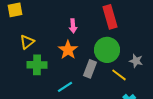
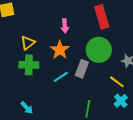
yellow triangle: (27, 42) -> (28, 43), moved
yellow line: (119, 75) -> (117, 82), moved
cyan line: (65, 87) -> (61, 77), moved

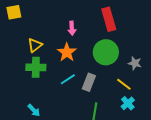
gray rectangle: (82, 69) -> (89, 82), moved

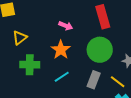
pink arrow: (72, 28) -> (66, 26), turned -64
yellow triangle: (35, 45) -> (20, 38), moved
gray rectangle: (89, 82) -> (94, 80), moved

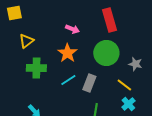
gray rectangle: (94, 80) -> (89, 83), moved

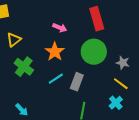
green cross: (36, 68) -> (24, 67), turned 36
yellow line: (124, 85) -> (121, 84), moved

